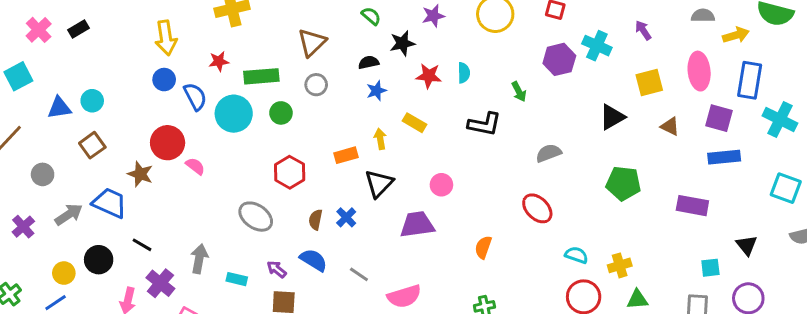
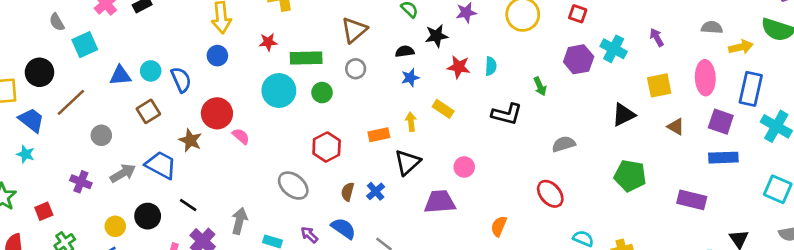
blue semicircle: (195, 96) -> (181, 80), moved
purple cross: (23, 227) -> (81, 182), turned -30

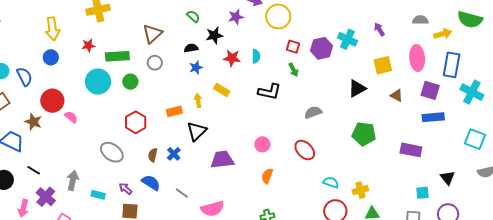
red square: (578, 14) -> (293, 47), moved
pink circle: (464, 167) -> (262, 144), moved

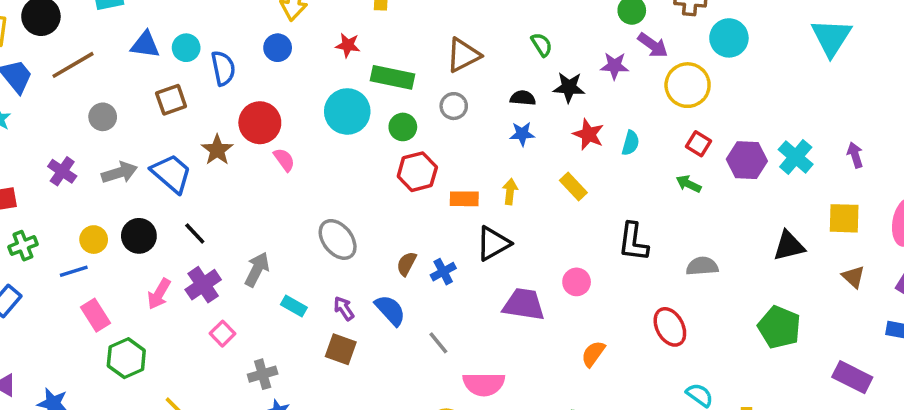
green arrow: (293, 70) -> (689, 184), turned 128
yellow rectangle: (222, 90) -> (573, 186), moved
black L-shape: (269, 92) -> (633, 242), moved, turned 70
red hexagon: (136, 122) -> (417, 172), moved
pink circle: (262, 144) -> (577, 282), moved

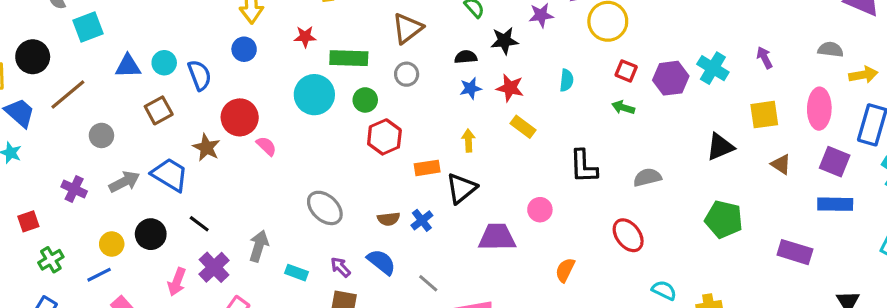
red star: (588, 134) -> (510, 88), moved
orange rectangle: (464, 199) -> (427, 168), moved
brown semicircle: (406, 264) -> (389, 219), turned -115

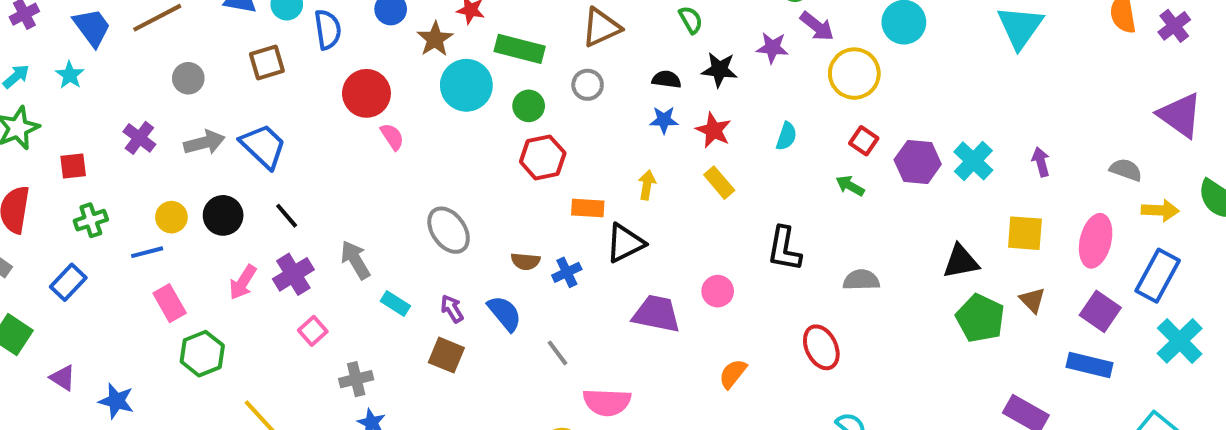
brown star: (206, 148) -> (435, 39), moved
green pentagon: (724, 219) -> (980, 318), moved
gray arrow: (259, 246) -> (355, 260), turned -60

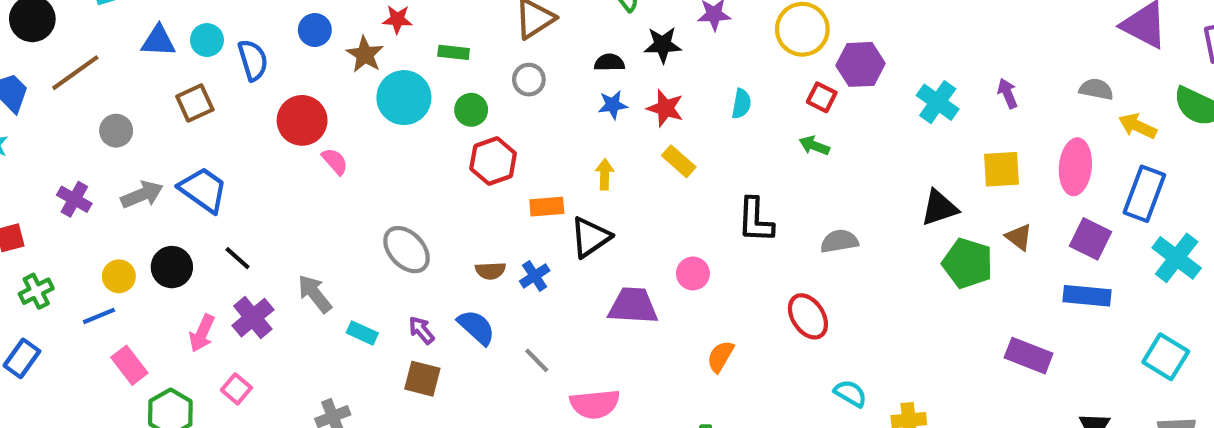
green rectangle: (520, 49) -> (454, 52), size x0.6
purple hexagon: (918, 162) -> (861, 64), moved
yellow arrow: (1160, 210) -> (1138, 126), turned -150
pink square: (313, 331) -> (236, 389), moved

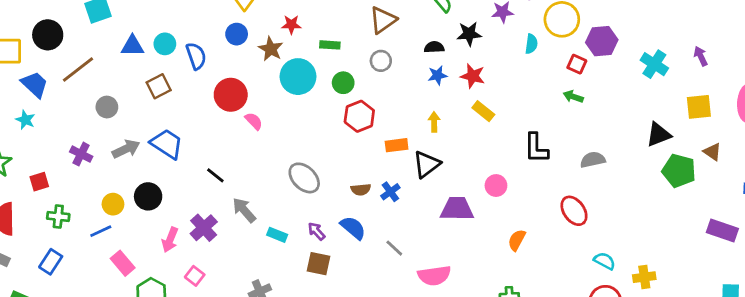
cyan semicircle: (741, 104) -> (531, 44), moved
black line: (237, 258) -> (215, 175), moved
green cross: (36, 291) -> (58, 216), turned 35

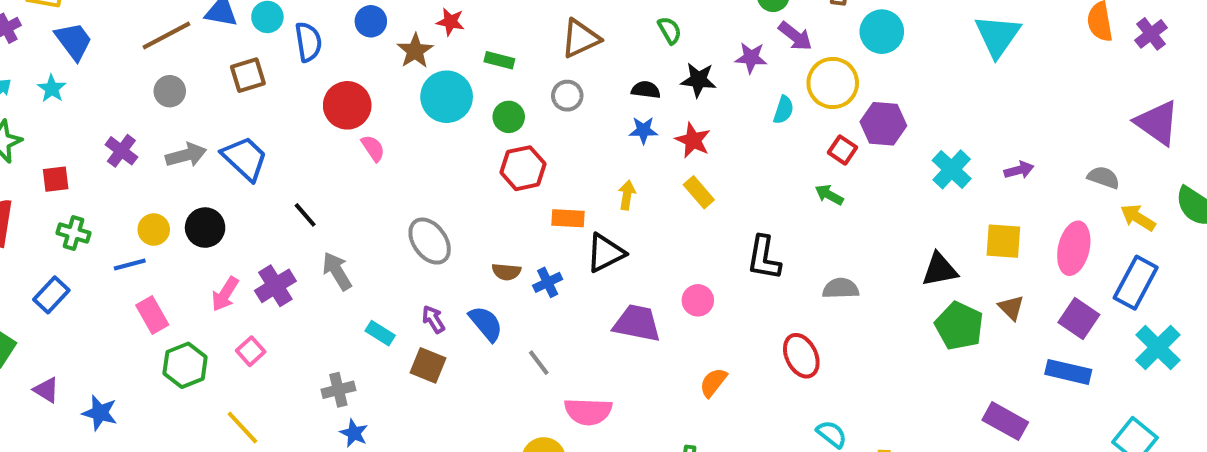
purple arrow: (701, 56) -> (1019, 170), turned 90
brown line: (78, 70) -> (166, 35), moved
cyan rectangle: (277, 235) -> (380, 333), moved

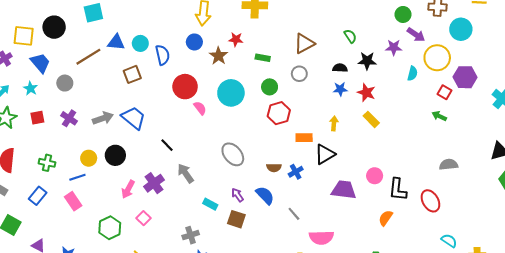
gray circle: (170, 91) -> (65, 83), moved
cyan circle: (447, 97) -> (231, 93), moved
red square: (56, 179) -> (37, 118), moved
black L-shape: (764, 258) -> (398, 189), moved
pink rectangle: (152, 315) -> (73, 201), moved

